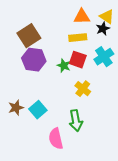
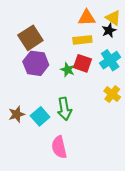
yellow cross: (83, 89) -> (112, 94), moved
green arrow: (76, 121) -> (64, 109), moved

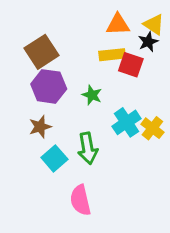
cyan cross: (110, 60) -> (126, 122), moved
red square: (82, 63) -> (131, 65), moved
brown star: (17, 114) -> (40, 127), moved

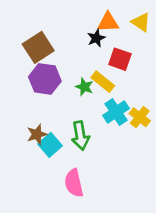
black star: (148, 42) -> (96, 38), moved
yellow rectangle: (112, 55) -> (103, 82), moved, turned 45
brown star: (40, 127) -> (37, 134), moved

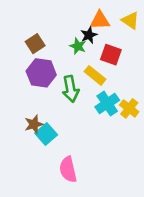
brown square: (38, 47) -> (35, 44), size x0.7
green star: (84, 87) -> (78, 46), moved
green arrow: (80, 136) -> (71, 89), moved

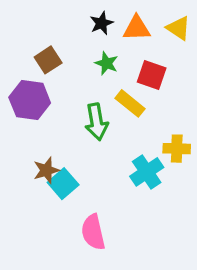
black star: (89, 35) -> (102, 23), moved
purple hexagon: (41, 73) -> (30, 100), moved
cyan cross: (107, 104) -> (147, 172), moved
yellow cross: (129, 108) -> (177, 149), turned -36

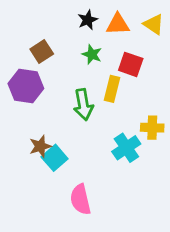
yellow rectangle: (130, 103) -> (112, 89), turned 65

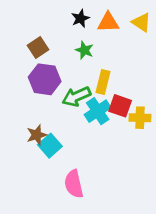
red square: (131, 64) -> (120, 106), moved
purple hexagon: (26, 86) -> (45, 79), moved
green arrow: (83, 105) -> (76, 97), turned 76
cyan cross: (126, 148) -> (98, 111), moved

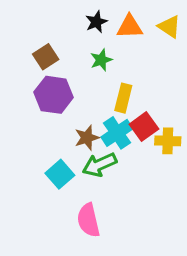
green star: (84, 50) -> (101, 60), turned 30
green arrow: (76, 97) -> (100, 165), moved
red square: (120, 106) -> (144, 127), turned 35
brown star: (37, 135) -> (87, 138), moved

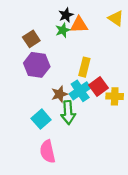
orange triangle: (130, 27) -> (79, 25), moved
green star: (101, 60) -> (63, 30), moved
green arrow: (100, 165) -> (68, 113), turned -70
pink semicircle: (88, 220) -> (48, 152), moved

